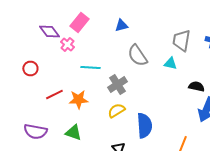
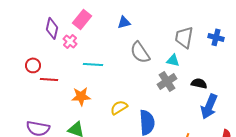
purple diamond: (49, 32) -> (52, 28), turned 50
gray cross: (117, 84) -> (167, 81), moved
red line: (54, 94) -> (49, 79), moved, turned 30

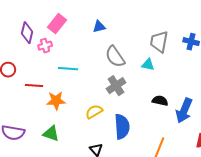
pink cross: (70, 41) -> (45, 46), turned 32
red line: (49, 79) -> (34, 86), moved
gray cross: (167, 81) -> (116, 86), moved
black semicircle: (199, 83) -> (160, 101), moved

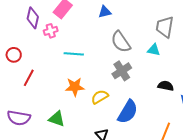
red line: (34, 86) -> (29, 78), moved, turned -66
orange star: (56, 101) -> (75, 87), moved
blue semicircle: (122, 127) -> (128, 112), turned 35

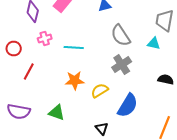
pink cross: (51, 31) -> (45, 38), moved

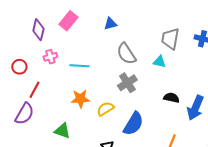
purple semicircle: (19, 112) -> (24, 114), moved, turned -70

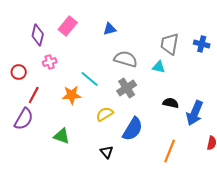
gray semicircle: (126, 54) -> (126, 59), turned 140
cyan line: (79, 66) -> (90, 79), moved, turned 36
orange star: (80, 99) -> (72, 95), moved

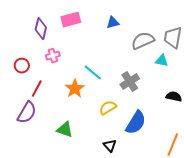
pink rectangle: (68, 26) -> (71, 20), turned 36
gray semicircle: (126, 59) -> (143, 41), moved, turned -40
orange star: (72, 95) -> (75, 89), turned -30

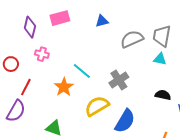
pink cross: (53, 56) -> (42, 54), turned 32
cyan triangle: (162, 61) -> (160, 59), moved
yellow semicircle: (108, 108) -> (97, 106), size x1.4

